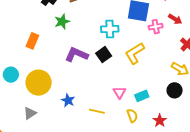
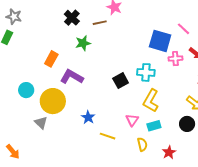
cyan cross: (110, 29) -> (146, 72), moved
yellow L-shape: (135, 53) -> (151, 101), moved, turned -35
purple L-shape: (77, 55) -> (72, 77), moved
blue star: (68, 100) -> (88, 117), moved
gray triangle: (30, 113) -> (41, 123), moved, turned -48

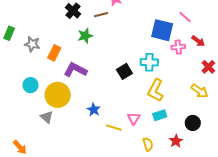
gray star: (14, 17) -> (32, 44), moved
pink triangle: (132, 120) -> (134, 118), moved
black circle: (187, 124) -> (193, 123), moved
yellow semicircle: (142, 144) -> (148, 144), moved

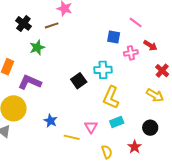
blue square: (162, 30) -> (114, 37), size x0.6

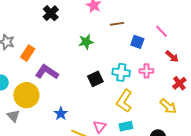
brown line: (52, 25) -> (117, 24), moved
green star: (37, 48) -> (86, 42), moved
pink cross: (131, 53) -> (146, 71), moved

